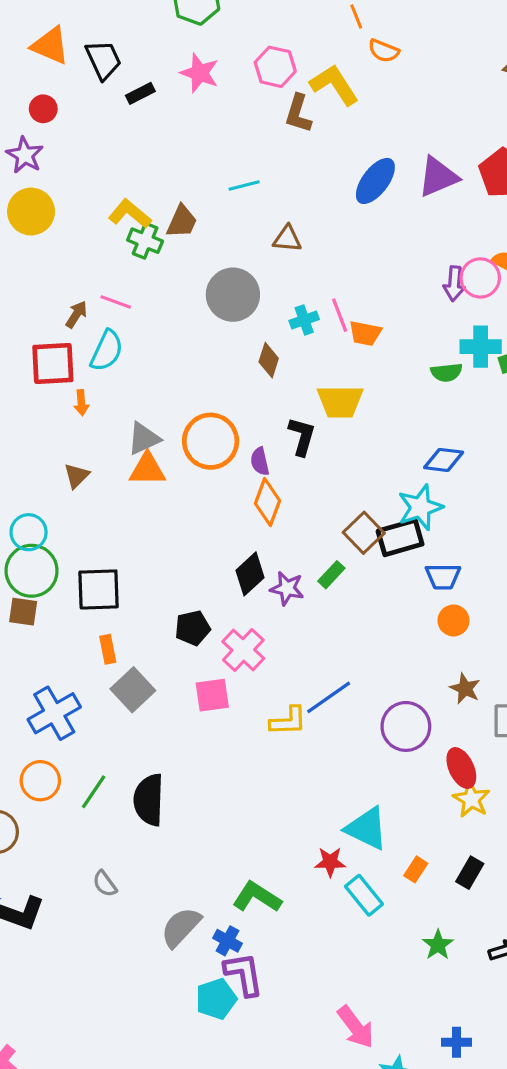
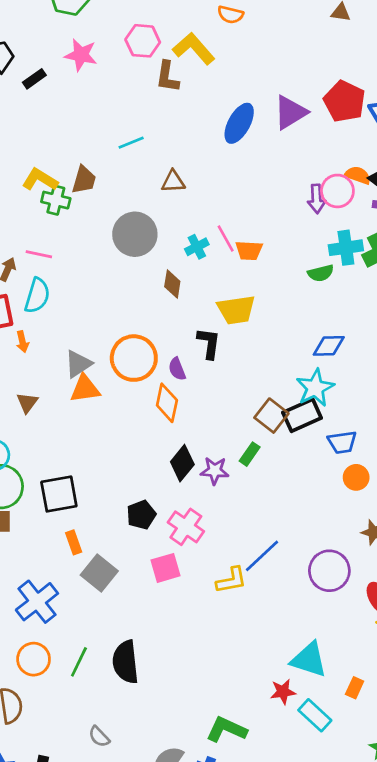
orange diamond: (267, 502) -> (167, 403), moved

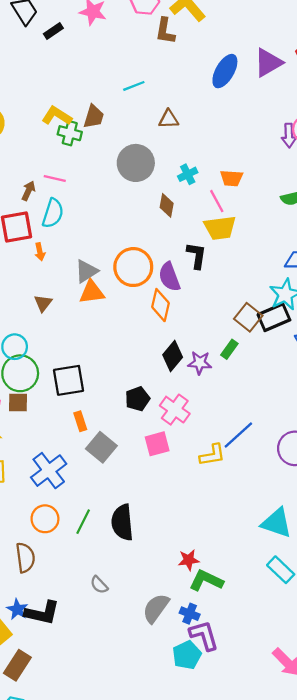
pink line: (226, 238) -> (217, 201), moved
purple semicircle: (177, 369) -> (169, 277), size x1.5
red star: (283, 692) -> (189, 560), moved

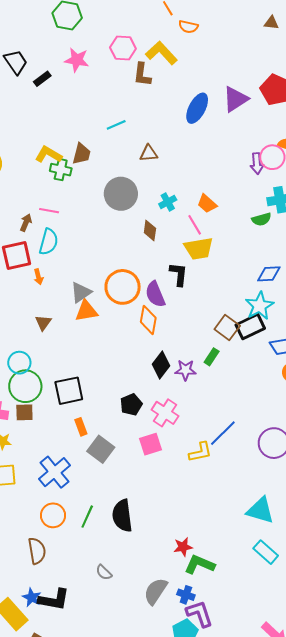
orange trapezoid: (231, 178) -> (207, 204), turned 40

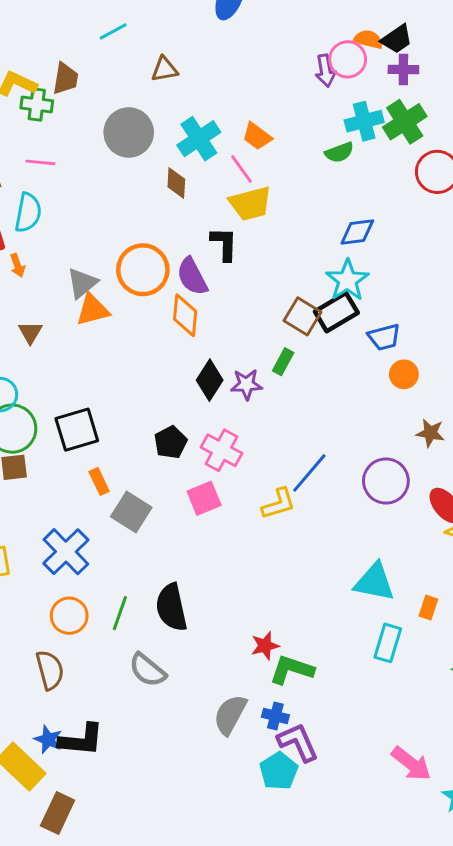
cyan cross: (168, 202) -> (199, 139), size x1.6
pink line: (49, 211) -> (41, 162), moved
cyan rectangle: (266, 552) -> (388, 643), turned 70
gray semicircle: (104, 572) -> (147, 670), moved, size x1.5

